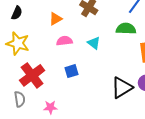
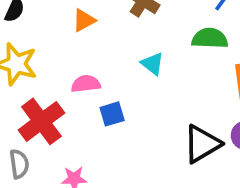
pink semicircle: (64, 41) -> (86, 84), moved

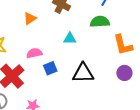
cyan triangle: (152, 64) -> (70, 39), turned -32
black triangle: (202, 144) -> (83, 73), moved, turned 35

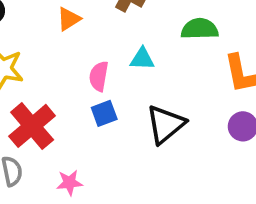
pink semicircle: (34, 53) -> (99, 76), moved, turned -70
black triangle: (83, 73) -> (166, 124), turned -40

